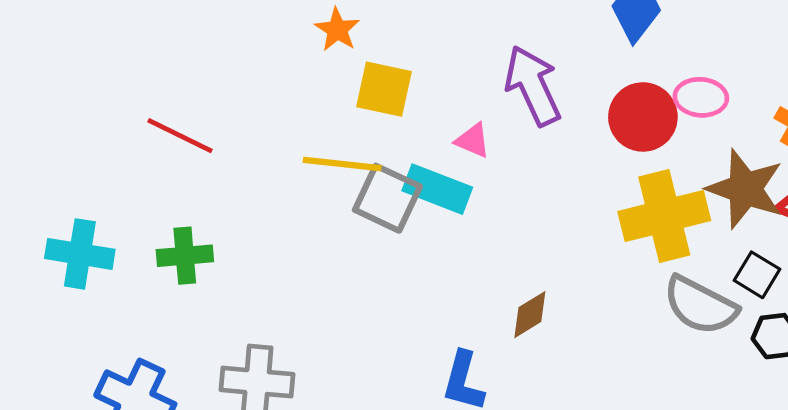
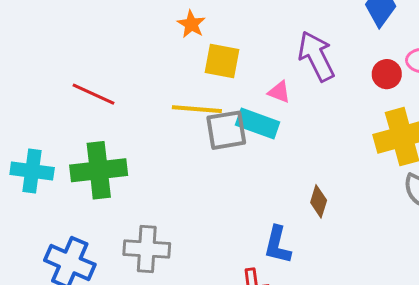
red circle: (643, 117) -> (387, 74), size x0.7
gray square: (387, 198) -> (226, 130), turned -33
green cross: (185, 256) -> (99, 170), size x1.6
brown diamond: (530, 315) -> (319, 201), turned -40

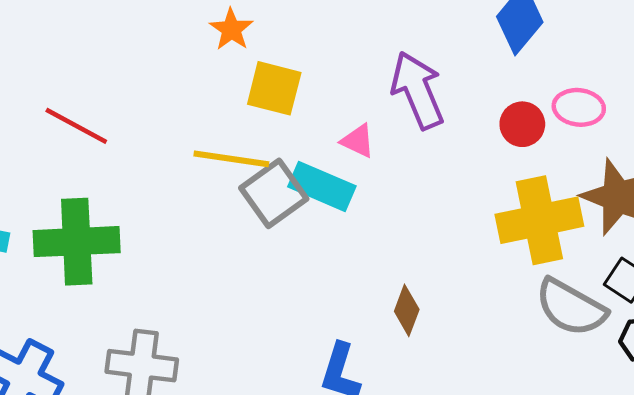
gray square: (226, 130) -> (274, 193), turned -30

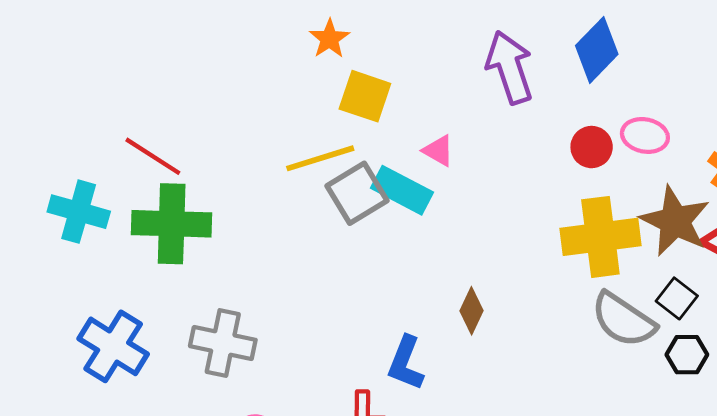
purple arrow: (418, 90) -> (510, 67), moved
red line: (76, 126) -> (153, 156), moved
yellow line: (231, 159) -> (320, 158), turned -30

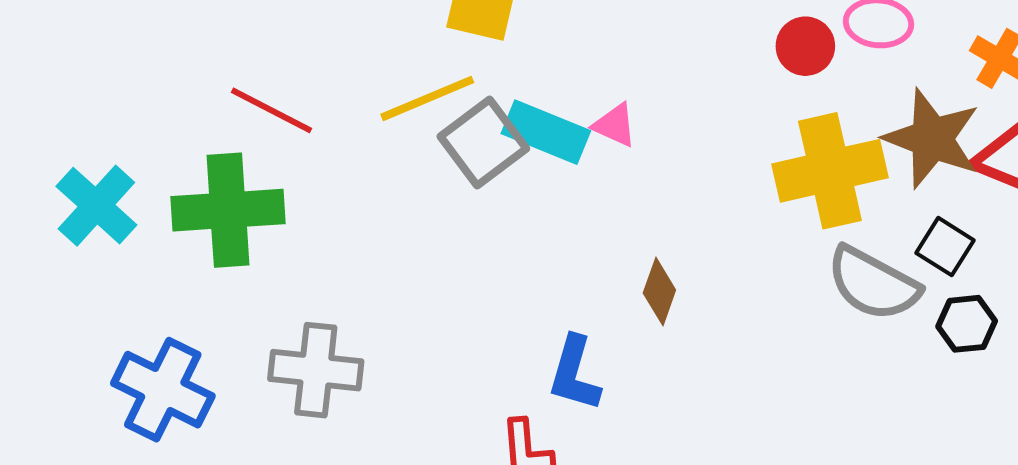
pink triangle: (438, 151) -> (615, 125), moved
red line: (153, 156) -> (271, 110), moved
cyan cross: (79, 212) -> (96, 206), turned 32

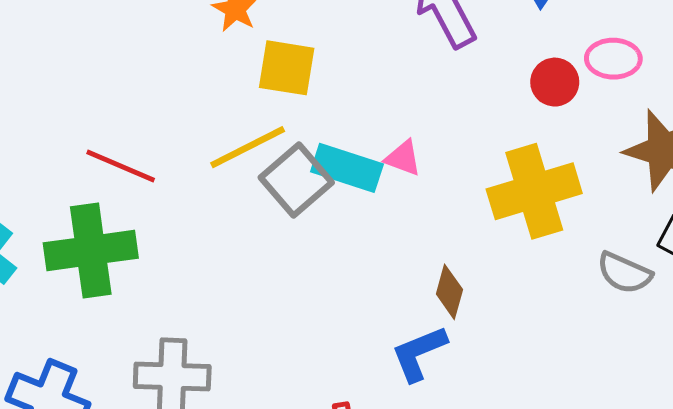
yellow cross: (830, 171) -> (534, 191), moved
gray semicircle: (873, 284) -> (624, 273), size x0.7
blue L-shape: (574, 374) -> (419, 353), moved, turned 56

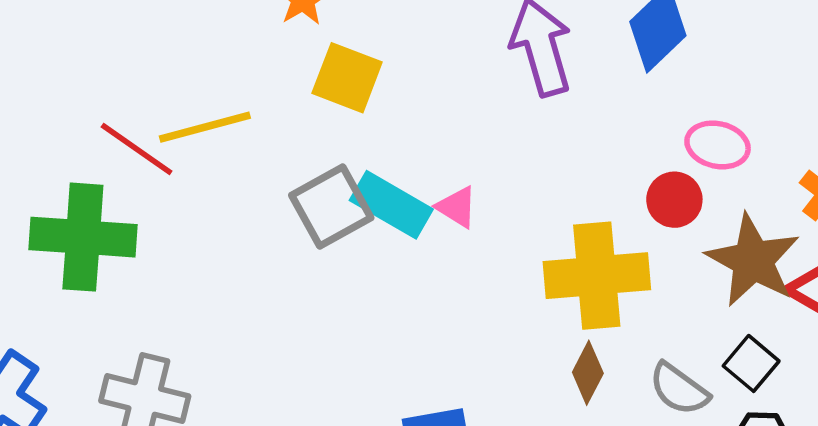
red circle: (555, 82) -> (674, 200), moved
yellow line: (248, 147) -> (205, 127), moved
brown diamond: (449, 292) -> (588, 373), moved

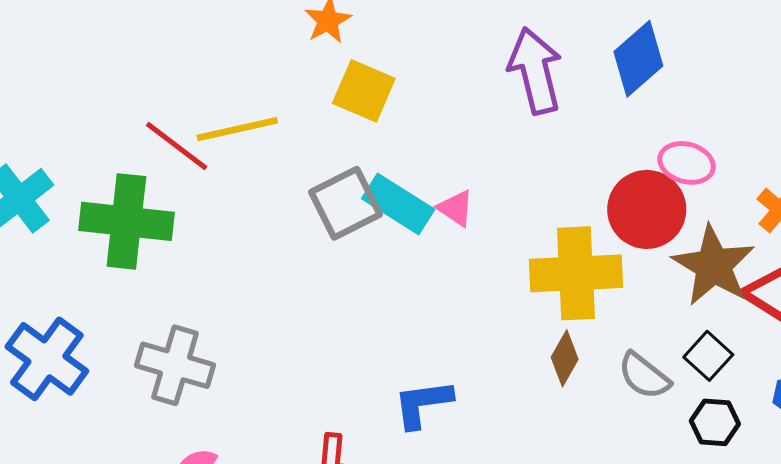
red circle: (674, 200) -> (647, 209), size x1.6

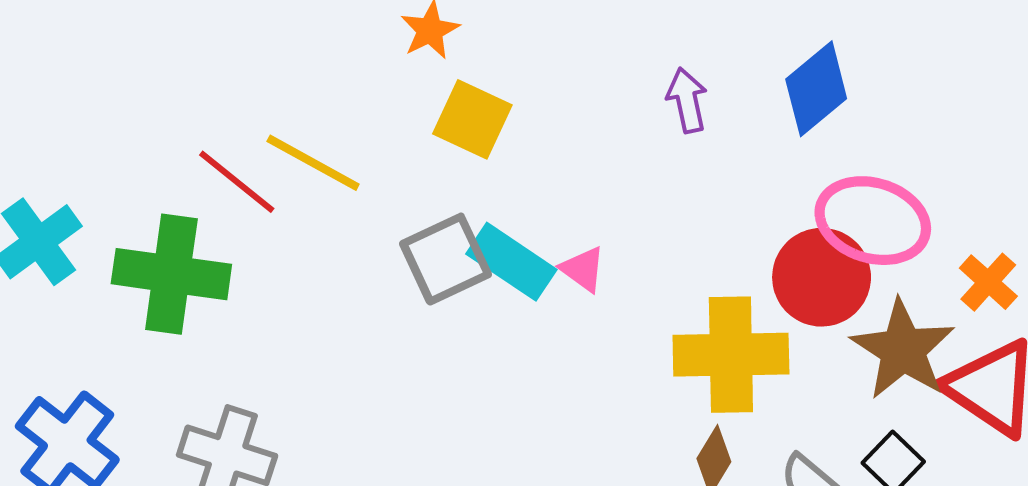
purple arrow: (535, 71) -> (687, 100), size x0.6
yellow line: (237, 129) -> (313, 163), turned 40
pink ellipse: (687, 163) -> (873, 221), size x1.6

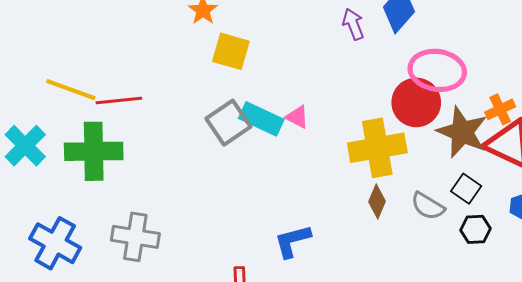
purple arrow: (687, 100) -> (353, 24), moved
yellow line: (313, 163) -> (71, 90), moved
red line: (237, 182) -> (119, 100), turned -36
orange cross: (988, 282) -> (500, 109), moved, turned 32

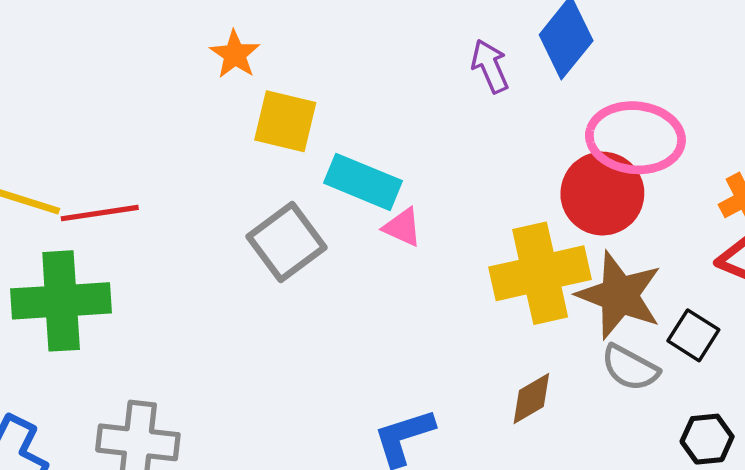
cyan rectangle: (261, 119) -> (363, 182), moved
brown star: (462, 132) -> (619, 295), moved
brown diamond: (377, 202) -> (531, 398), moved, turned 40
black hexagon: (476, 229) -> (707, 439), moved

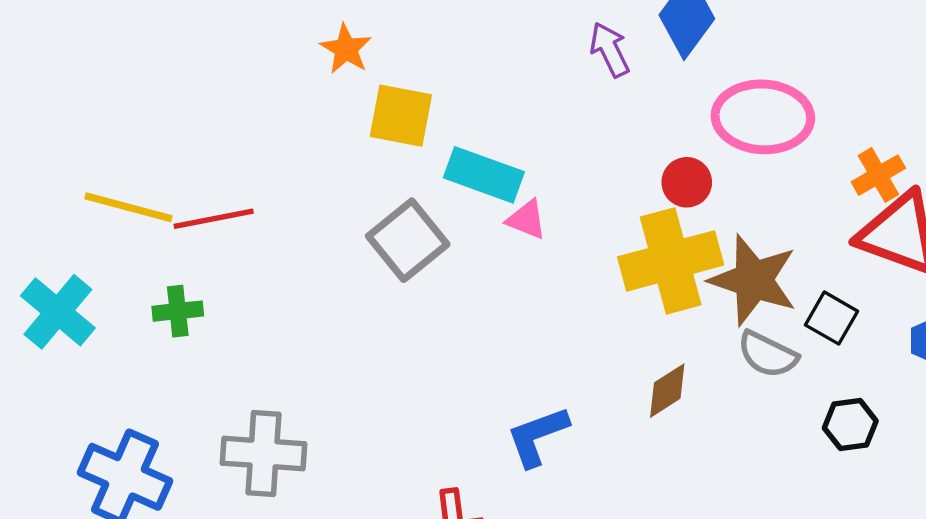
red circle: (602, 194) -> (687, 182), moved, size x0.6
green cross: (61, 301) -> (178, 311), size x0.5

